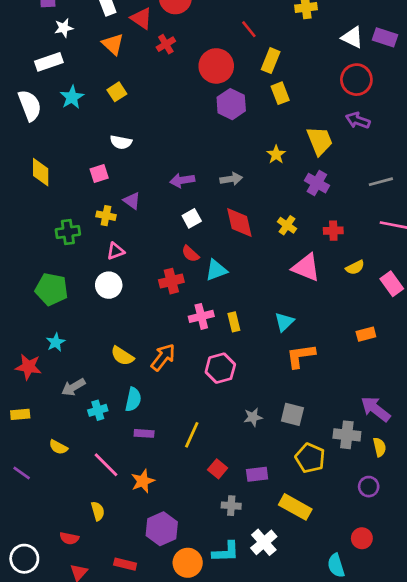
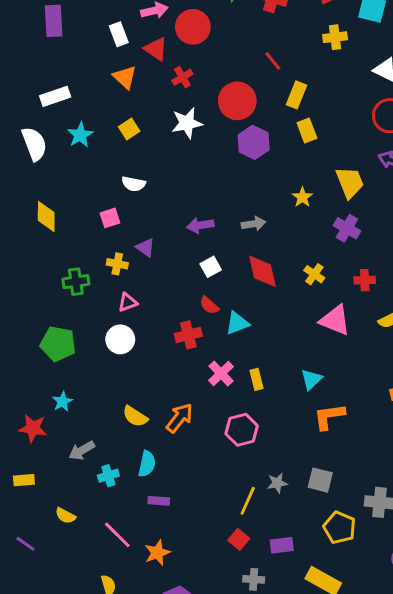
white star: (64, 28) -> (187, 123), moved, size x1.5
pink cross: (201, 316) -> (221, 373), turned -30
yellow line: (192, 435) -> (248, 501), moved

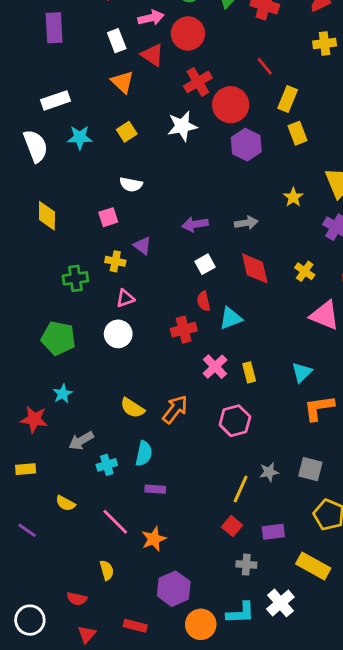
red cross: (182, 77) -> (198, 82), moved, size x1.4
cyan star: (80, 135) -> (80, 137), turned 30
red semicircle: (209, 305) -> (204, 301), turned 36

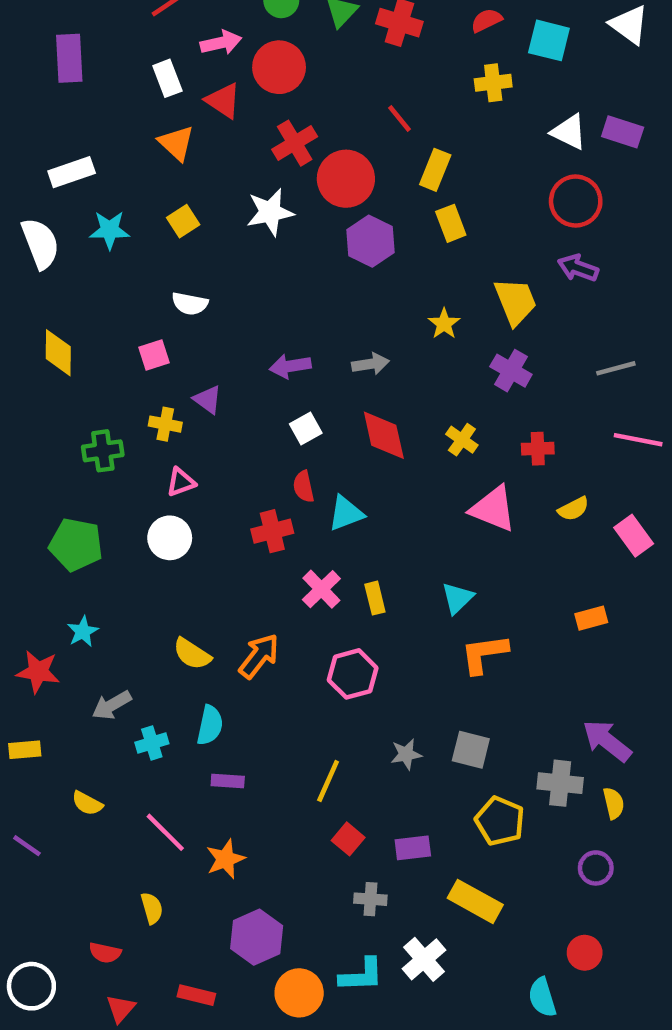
yellow line: (241, 489) -> (328, 781), moved

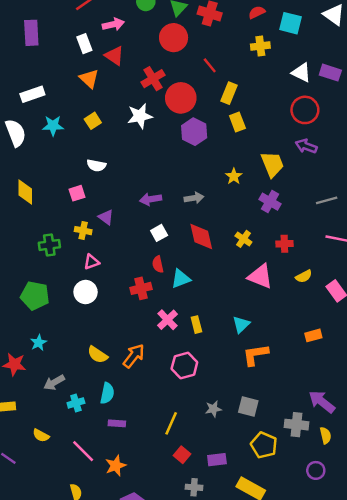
red circle: (279, 67) -> (174, 38), moved

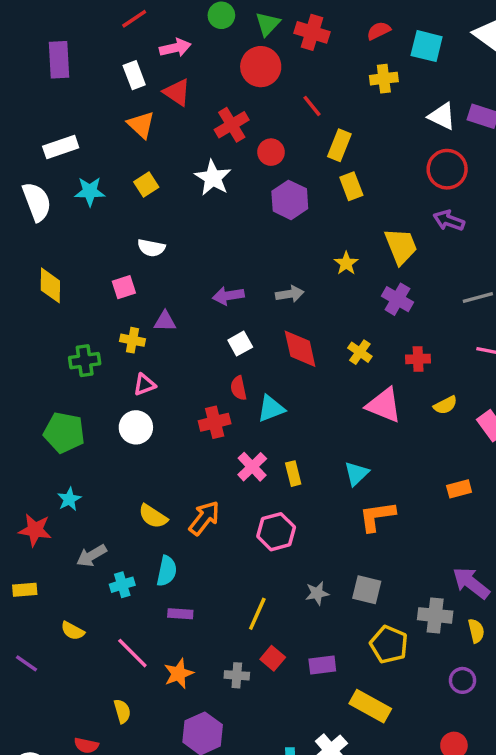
red circle: (181, 98) -> (271, 152), size x0.6
white star: (140, 116) -> (213, 178), turned -30
purple triangle: (106, 217) -> (165, 321), turned -35
gray cross: (194, 487) -> (237, 675), moved

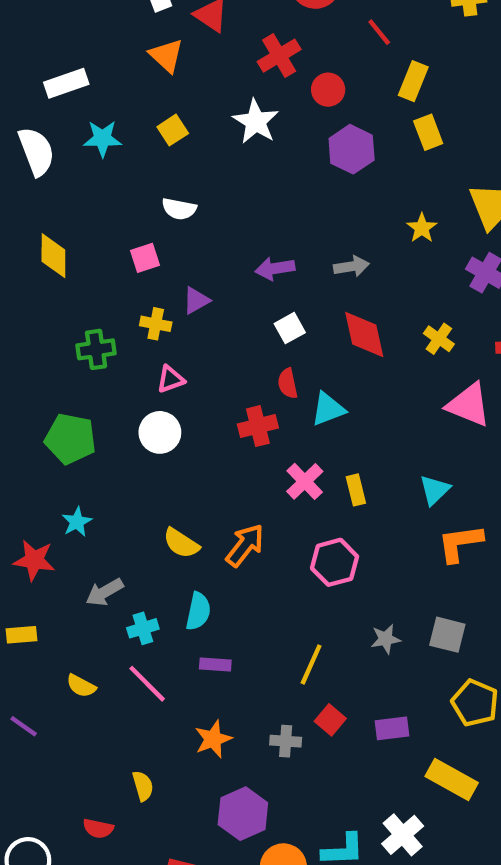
purple triangle: (165, 321) -> (196, 300), turned -30
pink line: (132, 653) -> (147, 684), moved

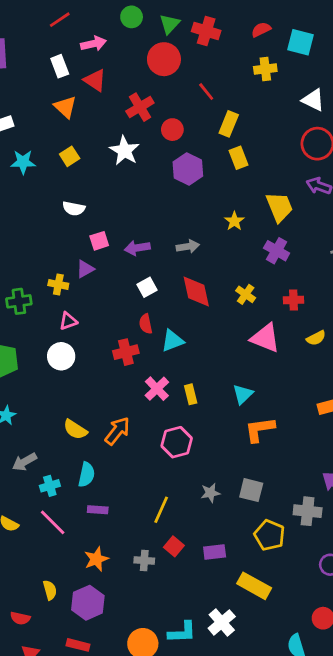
pink square: (145, 258) -> (99, 241), moved
purple hexagon: (243, 814) -> (88, 603), moved

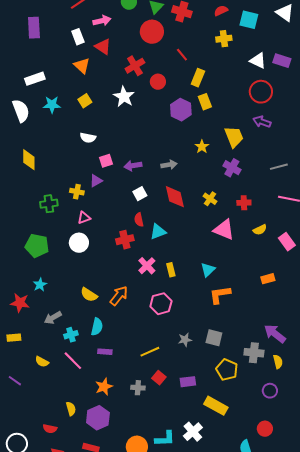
purple hexagon: (188, 169) -> (181, 110), moved
yellow line: (161, 510) -> (150, 352), turned 42

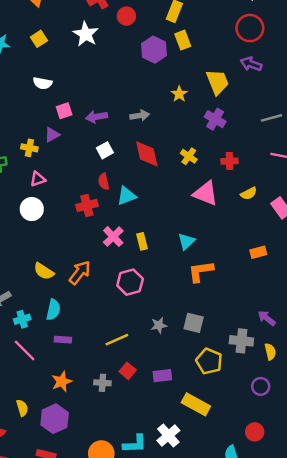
purple arrow: (275, 334) -> (267, 318), size x0.7

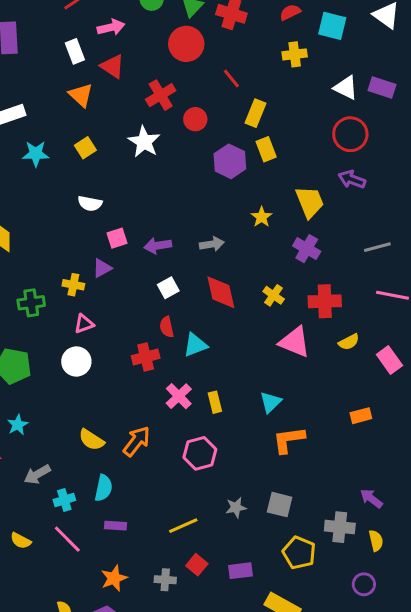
red cross: (229, 161) -> (325, 301), size x1.5

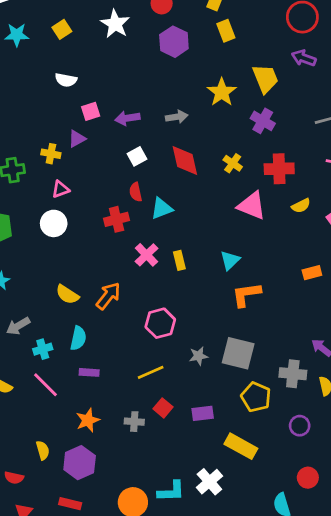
purple hexagon: (230, 161) -> (174, 42), moved
yellow star: (262, 217) -> (222, 92), size x1.5
pink hexagon: (200, 453) -> (160, 323), moved
gray square: (280, 505) -> (238, 353), size x1.4
purple circle: (364, 584) -> (300, 426), moved

